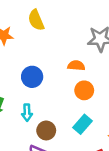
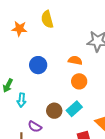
cyan arrow: (27, 113) -> (22, 100), moved
brown circle: (46, 130) -> (54, 111), moved

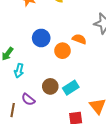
orange circle: (79, 81) -> (62, 51), moved

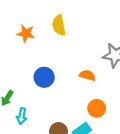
orange circle: (62, 51) -> (97, 108), moved

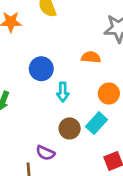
cyan arrow: (22, 116) -> (63, 92), moved

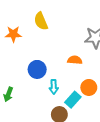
cyan rectangle: (97, 123) -> (73, 100), moved

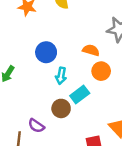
orange circle: (89, 87) -> (101, 71), moved

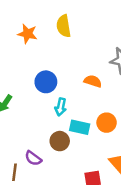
orange circle: (101, 71) -> (107, 123), moved
cyan rectangle: (80, 95) -> (80, 127), turned 48

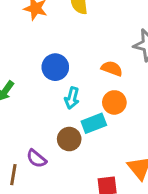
orange circle: (107, 123) -> (114, 102), moved
cyan rectangle: (80, 127) -> (94, 123), turned -36

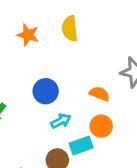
cyan arrow: (72, 98) -> (61, 121), turned -132

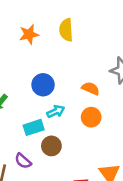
orange star: (28, 35) -> (29, 34), turned -30
cyan rectangle: (81, 145) -> (34, 127), moved

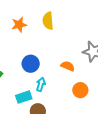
cyan arrow: (56, 111) -> (41, 84), turned -48
orange circle: (91, 117) -> (80, 90), moved

